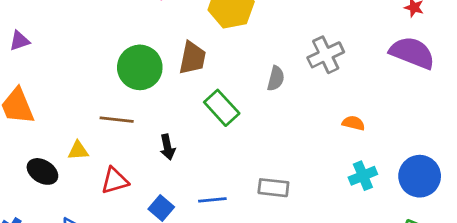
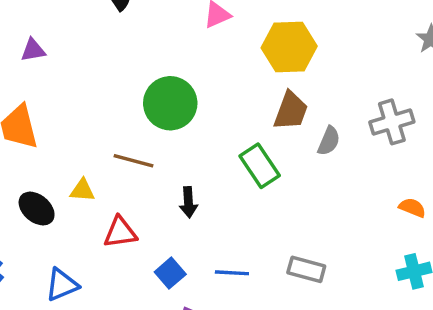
brown trapezoid: (192, 58) -> (291, 111), moved

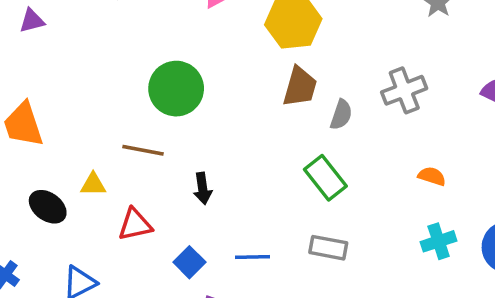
purple triangle: (33, 50) -> (32, 21), moved
green rectangle: (260, 166) -> (325, 178), moved

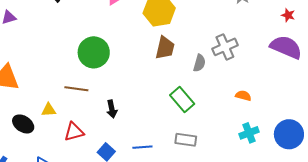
gray semicircle: (341, 115) -> (199, 63), moved

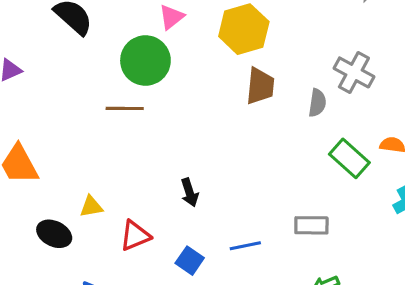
gray cross: (225, 47) -> (354, 72), turned -30
green circle: (94, 52) -> (145, 61), moved
brown line: (76, 89) -> (125, 108), moved
green rectangle: (182, 100) -> (349, 158), moved

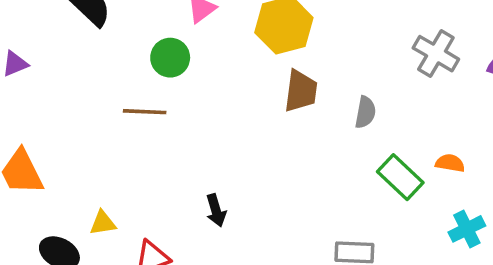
green circle: (145, 61) -> (170, 58), size x0.7
gray cross: (354, 72) -> (436, 54), moved

